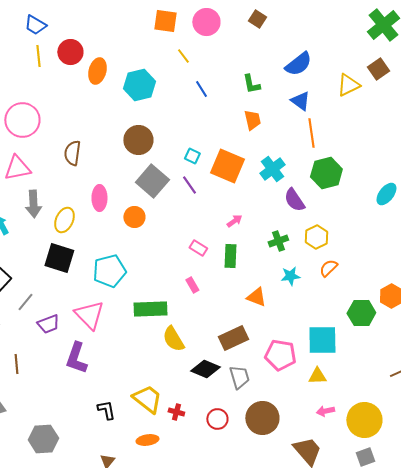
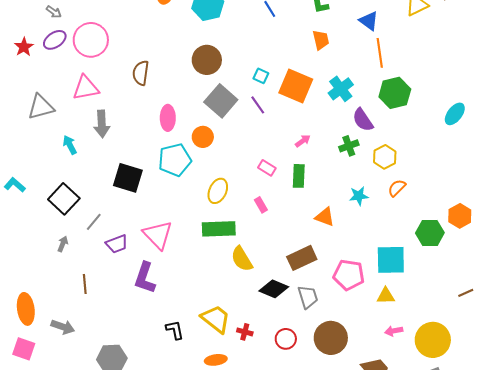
yellow ellipse: (64, 220) -> (218, 191), moved
green cross: (278, 241) -> (349, 146), moved
cyan pentagon: (109, 271) -> (175, 160), moved

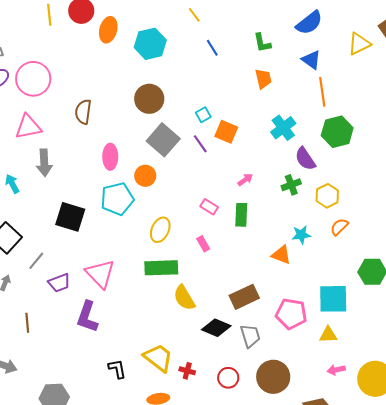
cyan square: (261, 76) -> (203, 115), turned 35
orange square: (296, 86) -> (226, 132), moved, size x0.7
orange triangle: (325, 217) -> (281, 255), moved

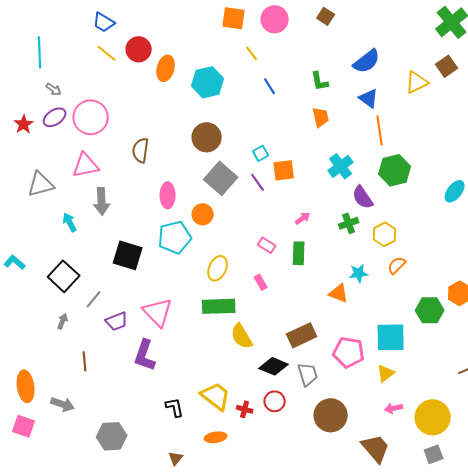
yellow line: (49, 15) -> (107, 53), turned -45
orange square: (226, 132) -> (284, 170), turned -30
yellow triangle: (328, 335) -> (386, 373), turned -36
red circle: (228, 378) -> (275, 401), moved

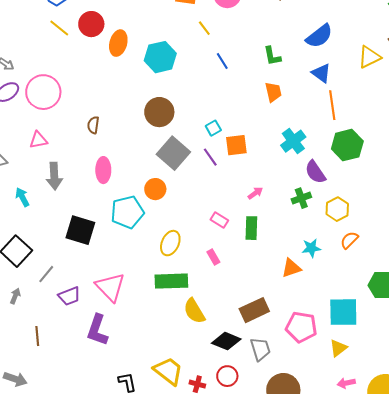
brown semicircle: (141, 150) -> (93, 125), size x0.7
pink triangle: (86, 165) -> (38, 140), size x0.7
pink ellipse: (168, 195) -> (103, 170), moved
orange triangle: (339, 293) -> (291, 268), turned -40

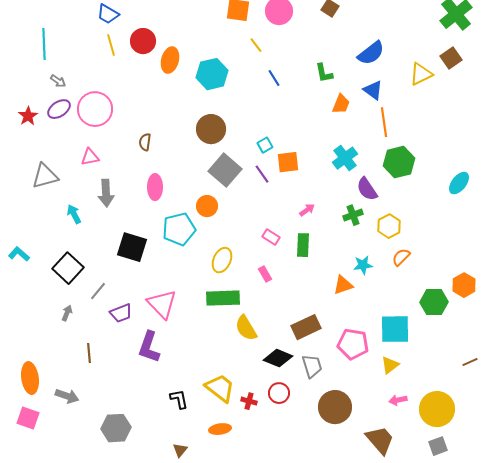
yellow line: (59, 28) -> (111, 45), turned 35
orange trapezoid: (273, 92) -> (341, 104), moved, turned 35

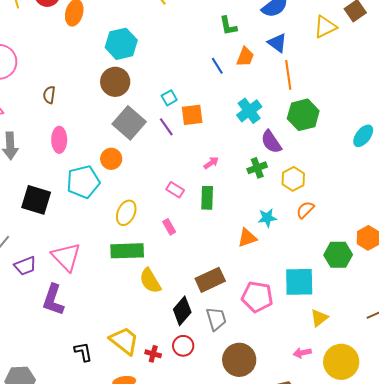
cyan hexagon: (212, 74) -> (121, 44), moved
blue line: (274, 78) -> (217, 66), moved
black diamond: (278, 358) -> (182, 311), turned -72
yellow triangle: (390, 365) -> (319, 318), moved

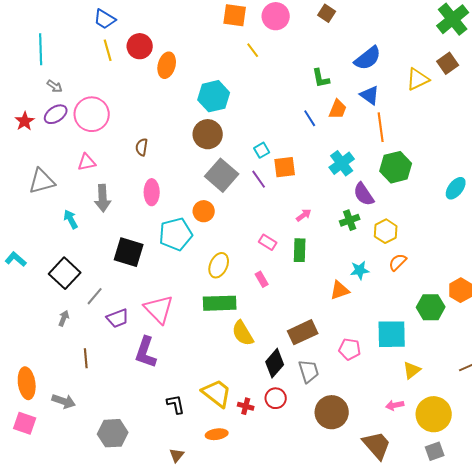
pink pentagon: (257, 297) -> (350, 349), size x0.7

